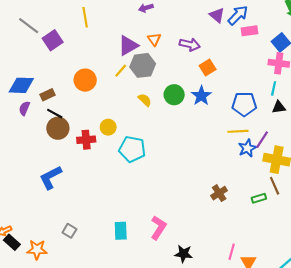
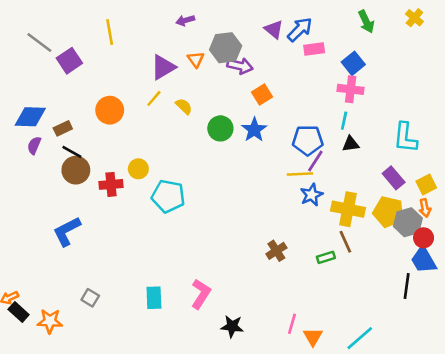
gray hexagon: (143, 65) -> (226, 48), moved
yellow semicircle: (145, 100) -> (184, 106), moved
purple line: (262, 140) -> (315, 161), moved

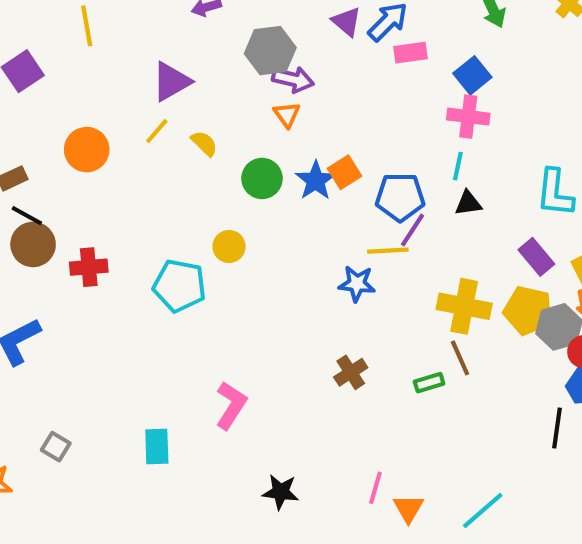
orange triangle: (196, 59) -> (287, 115), moved
orange square: (262, 95) -> (345, 172), moved
yellow circle: (138, 169) -> (229, 247), moved
blue star: (312, 195) -> (357, 284), moved, turned 30
pink L-shape: (201, 294) -> (231, 405), moved

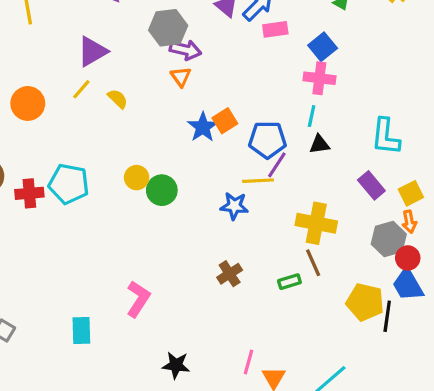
green circle: (262, 178) -> (162, 190), moved
cyan pentagon: (180, 286) -> (69, 184), moved
yellow pentagon: (528, 310) -> (365, 302), moved

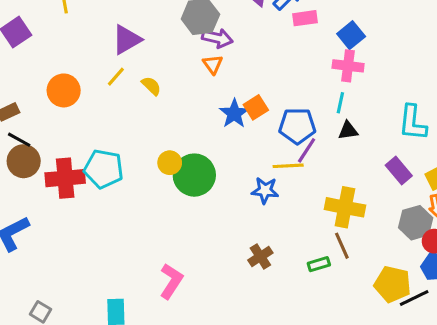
green circle: (162, 190) -> (194, 175), size x1.4
red cross: (29, 193) -> (65, 178), size x1.4
black line: (387, 316) -> (414, 298), turned 56

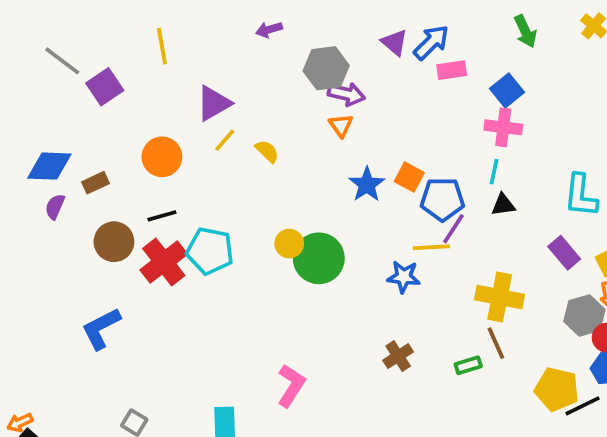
purple triangle: (127, 40) -> (214, 103), moved
orange square: (256, 107) -> (409, 177), moved, turned -30
black line: (19, 140) -> (162, 216), moved, turned -45
red cross: (65, 178) -> (164, 262), turned -33

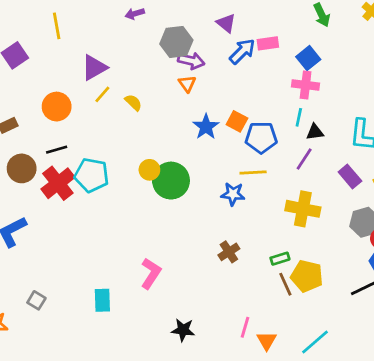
blue arrow: (431, 42) -> (242, 51), moved
black triangle: (503, 205) -> (315, 132), moved
purple line: (453, 229) -> (304, 159), moved
brown line: (496, 343) -> (285, 284), moved
yellow pentagon: (557, 389) -> (307, 276), moved

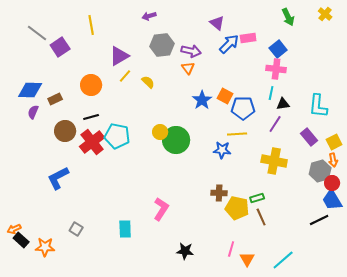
gray hexagon: (176, 42) -> (162, 45), moved
brown cross: (229, 252) -> (219, 193), turned 35
yellow pentagon: (307, 276) -> (237, 208), moved

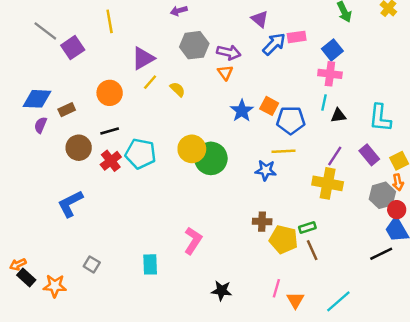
purple line: (275, 124) -> (335, 156), moved
yellow circle: (160, 132) -> (192, 149), size x1.5
red cross: (92, 142) -> (111, 161), size x0.7

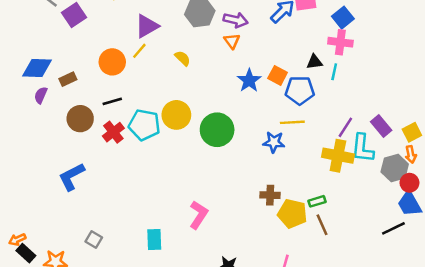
yellow line: (150, 82) -> (139, 51), moved
black triangle: (338, 116) -> (315, 62), moved
cyan L-shape: (380, 118) -> (363, 148), moved
yellow circle: (192, 149) -> (176, 115), moved

